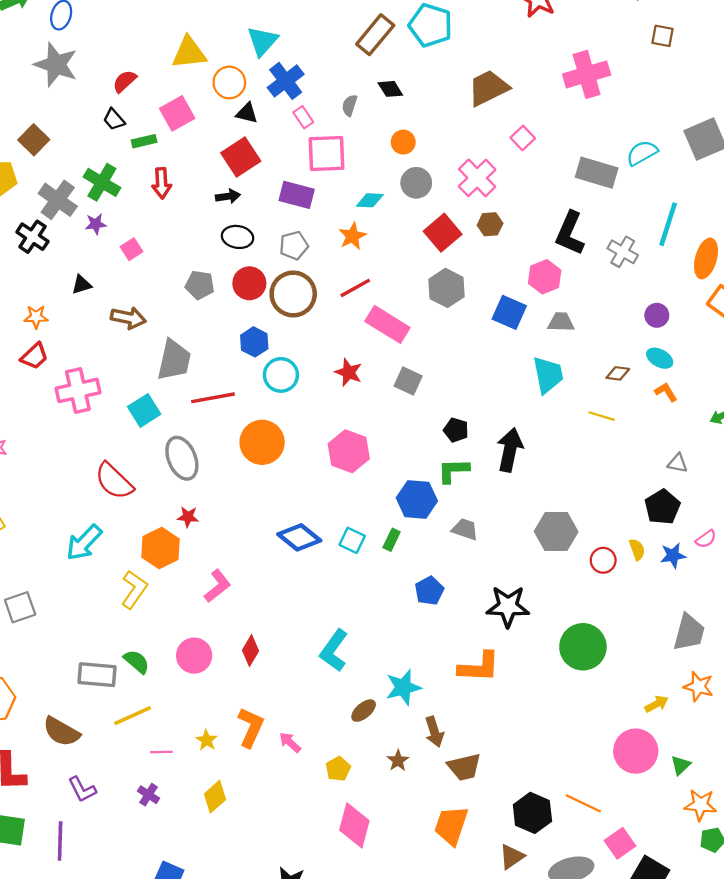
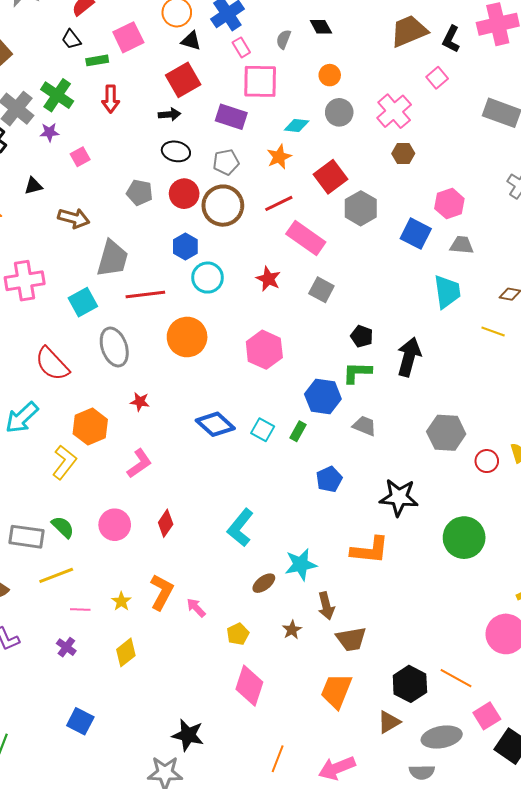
red square: (443, 233) -> (331, 177), moved
black L-shape: (570, 233) -> (451, 39), moved, size x0.7
red star: (188, 517) -> (140, 402), moved

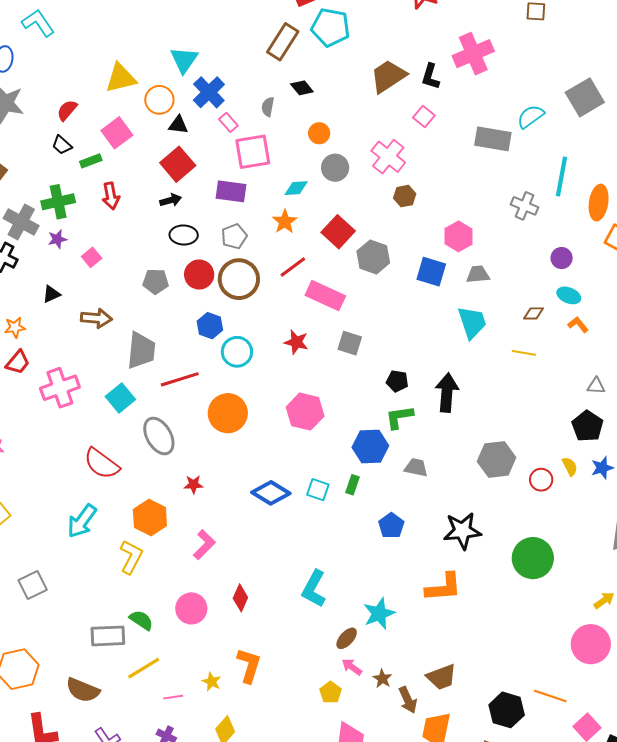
green cross: (57, 95) -> (58, 202), turned -36
brown arrow: (326, 606) -> (408, 700), moved
pink arrow: (196, 608) -> (352, 667), moved

